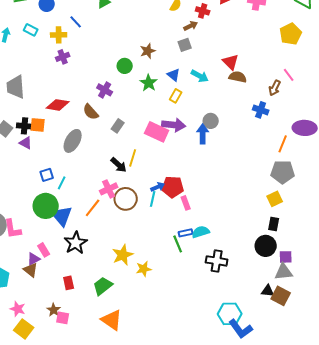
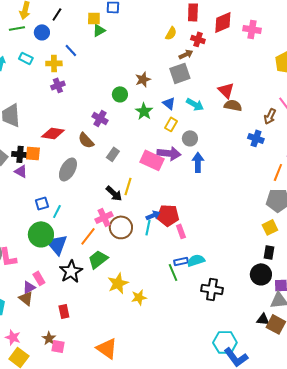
gray square: (185, 45) -> (180, 73), size x1.5
gray circle: (211, 121) -> (190, 138), moved
green trapezoid: (103, 286) -> (98, 259), moved

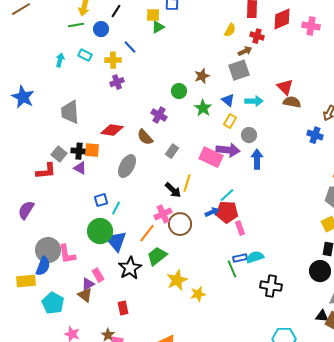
cyan arrow: (195, 104) -> (254, 101), turned -30
cyan line: (148, 227) -> (227, 195), moved, turned 35

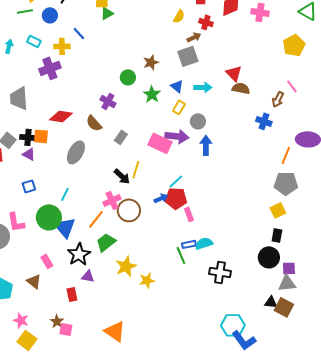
purple cross: (117, 82) -> (50, 68), moved, size x1.5
blue square: (101, 200) -> (29, 186), moved
pink L-shape: (67, 254) -> (16, 222), moved
purple triangle: (88, 284) -> (88, 276), moved, turned 40

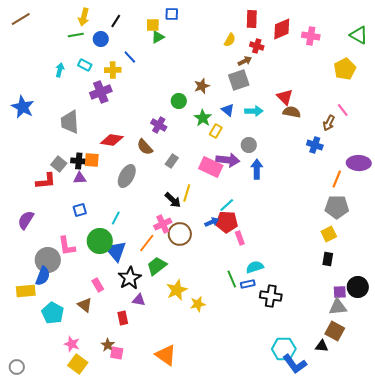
yellow rectangle: (179, 107) -> (216, 131), moved
purple triangle: (29, 154) -> (80, 178), turned -32
blue rectangle: (189, 244) -> (248, 284), moved
black circle: (269, 257) -> (358, 287), moved
black triangle: (271, 302) -> (322, 346), moved

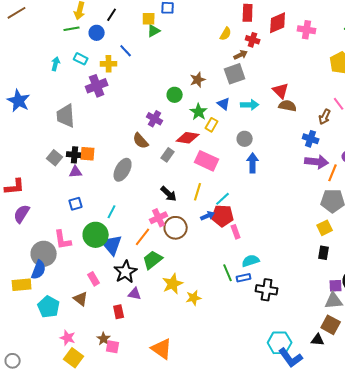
red diamond: (112, 140) -> (188, 138), moved
purple arrow: (228, 160) -> (317, 162), moved
red L-shape: (46, 181) -> (15, 187), moved
yellow line: (187, 193) -> (198, 192), moved

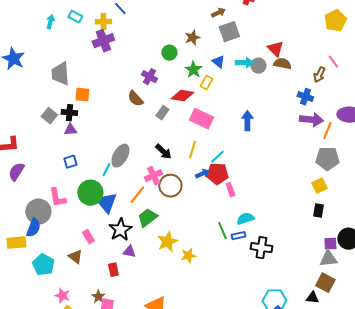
brown arrow: (241, 55) -> (218, 13), moved
purple cross: (97, 86) -> (103, 41), moved
gray circle: (245, 139) -> (258, 66), moved
orange square: (88, 154) -> (82, 95), moved
gray ellipse: (123, 170) -> (120, 156), moved

